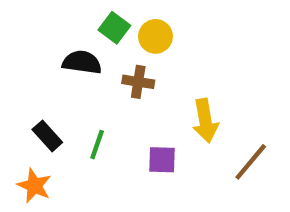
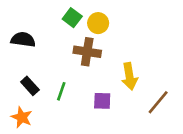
black semicircle: (82, 62) -> (23, 39), moved
brown cross: (138, 82) -> (87, 52), size x1.4

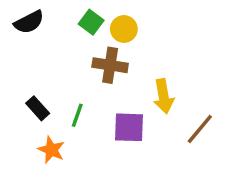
black semicircle: (23, 39) -> (29, 22), moved, turned 145
purple square: (102, 101) -> (129, 127), size x1.4
orange star: (22, 117) -> (51, 150), moved

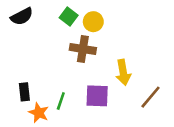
black rectangle: (38, 108) -> (24, 92), moved, turned 36
green line: (77, 115) -> (61, 101), moved

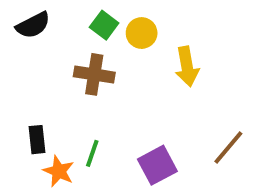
brown cross: (83, 49) -> (94, 74), moved
yellow arrow: (123, 72) -> (187, 67), moved
purple square: (97, 96) -> (157, 165), moved, turned -30

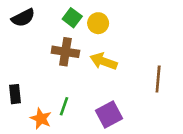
yellow arrow: (187, 67) -> (104, 61), moved, turned 120
black rectangle: (37, 140) -> (15, 94), moved
brown line: (228, 147) -> (158, 79), moved, turned -35

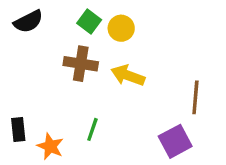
black rectangle: (15, 94) -> (18, 129), moved
green line: (64, 106) -> (92, 129), moved
purple square: (109, 114) -> (175, 141), moved

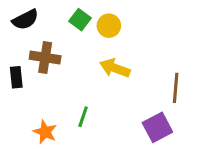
brown cross: (81, 64) -> (45, 58), moved
black rectangle: (18, 129) -> (16, 77), moved

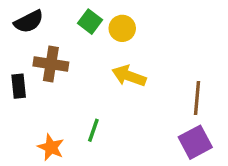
purple square: (157, 127) -> (195, 142), moved

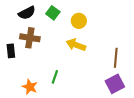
black semicircle: (29, 22) -> (27, 13), moved
yellow circle: (122, 28) -> (79, 21), moved

